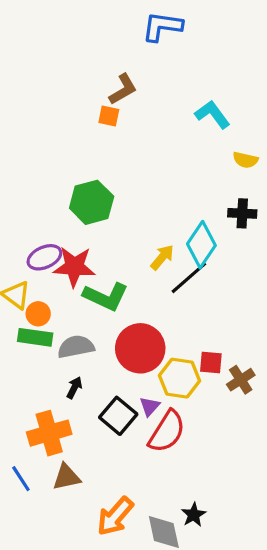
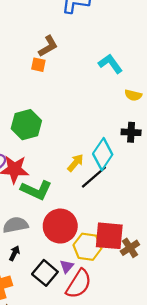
red square: (211, 362) -> (109, 236), size x1.8

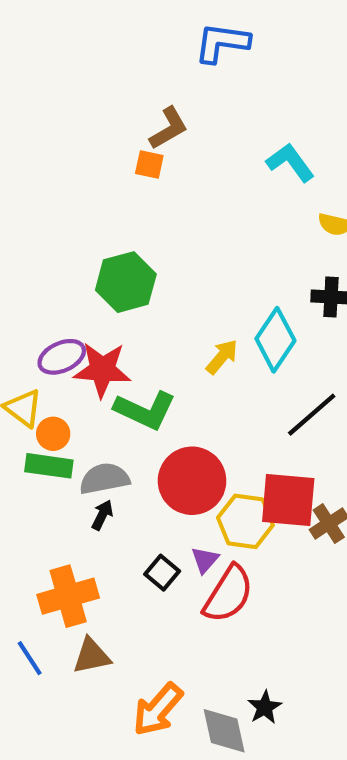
black line: (94, 177) -> (312, 415), moved
black arrow: (14, 253) -> (102, 515), moved
black square: (45, 273) -> (162, 573), size x0.7

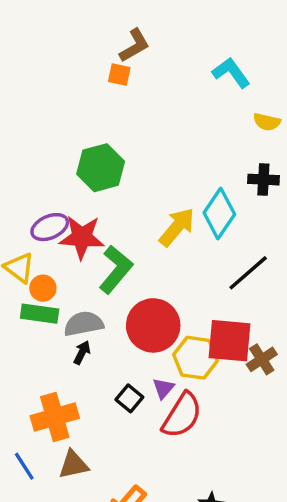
yellow arrow: (222, 357) -> (177, 227), size x1.4
green L-shape: (145, 410) -> (116, 269), turned -75

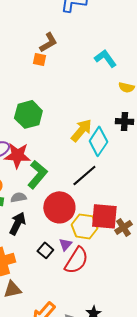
yellow arrow: (177, 227) -> (81, 130), moved
black line: (248, 273) -> (84, 175), moved
gray semicircle: (84, 324) -> (18, 197), moved, size x0.7
black arrow: (82, 353) -> (17, 223), size x1.6

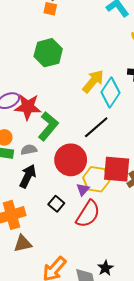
green hexagon: (28, 114) -> (48, 53), moved
purple triangle: (65, 244) -> (83, 189), moved

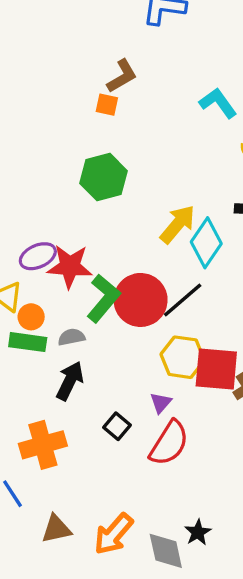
red circle: (71, 160) -> (141, 300), moved
yellow hexagon: (96, 179) -> (183, 357), moved
brown triangle: (23, 244) -> (56, 529), moved

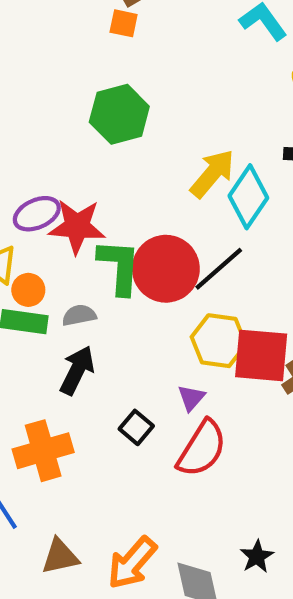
green L-shape: (103, 298) -> (119, 267), turned -36
black star: (198, 532) -> (257, 556), moved

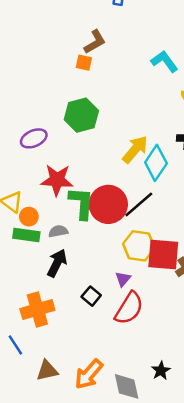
purple ellipse: (37, 214) -> (34, 138), moved

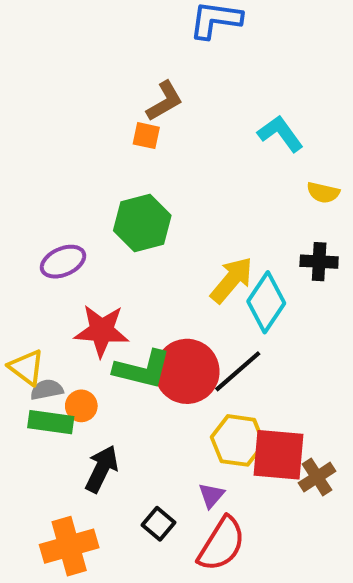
green L-shape: (81, 203) -> (142, 369), turned 100
orange circle: (29, 217) -> (81, 406), moved
gray semicircle: (58, 231) -> (47, 390), moved

